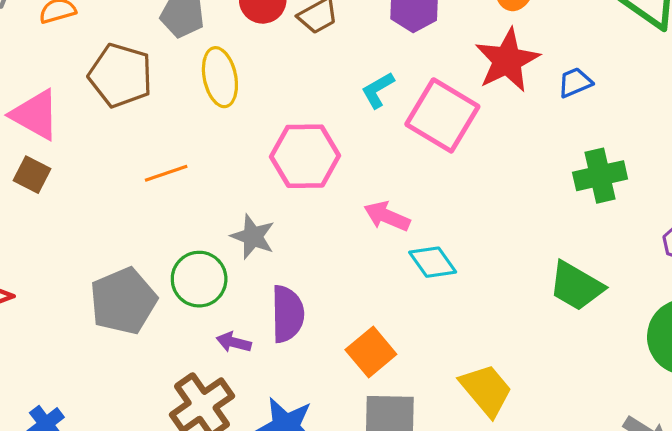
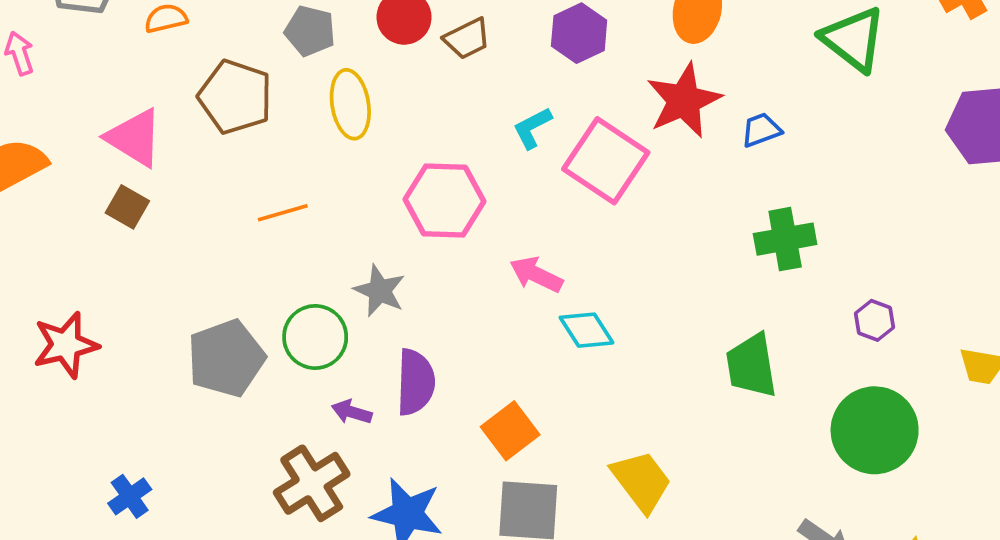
green trapezoid: (576, 286) -> (751, 366), turned 48

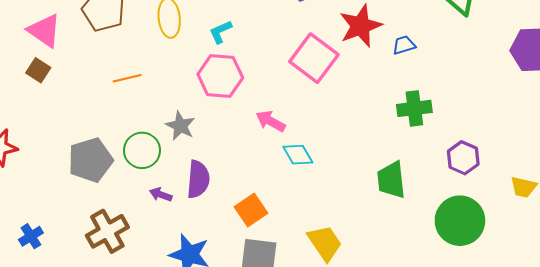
cyan L-shape: (532, 128) -> (221, 32), moved
purple hexagon: (874, 320) -> (463, 158), size x1.4
brown cross: (312, 483) -> (107, 231), moved

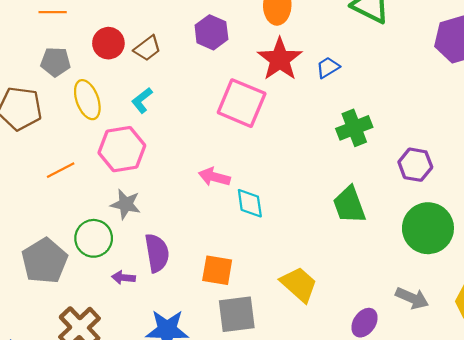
pink hexagon: (220, 76) -> (122, 149), moved
cyan diamond: (298, 155) -> (250, 203), turned 36
orange square: (251, 210) -> (217, 270), turned -32

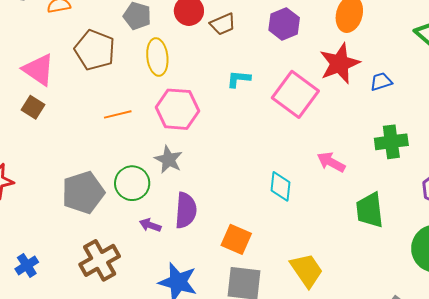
cyan L-shape: (142, 100) -> (239, 79), moved, turned 30
pink arrow: (214, 177) -> (331, 162), moved

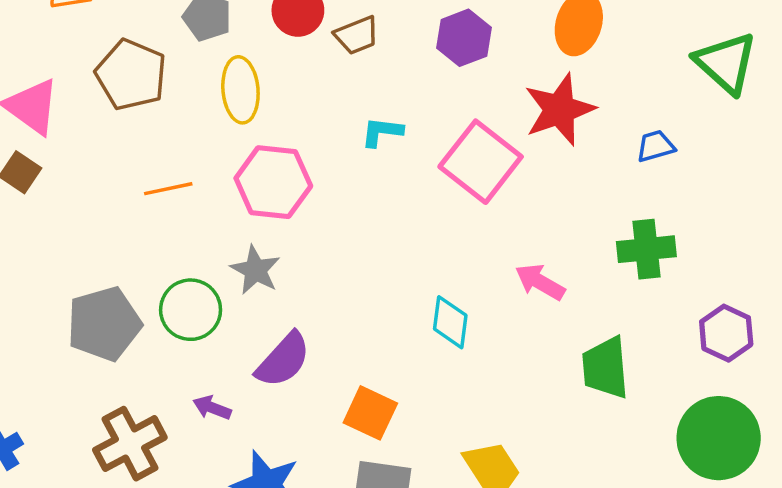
blue trapezoid: (381, 82) -> (656, 146), moved
purple semicircle: (186, 210) -> (283, 360), turned 36
purple arrow: (150, 225) -> (212, 408), moved

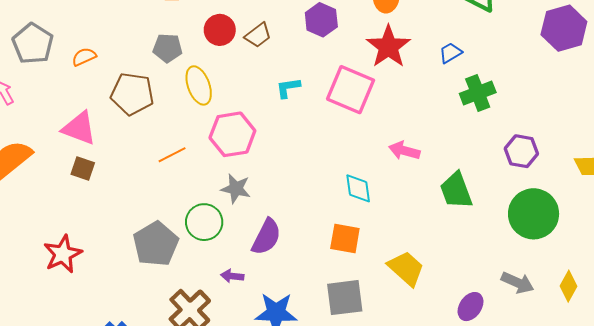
green cross: (646, 249) -> (478, 93), moved
orange square: (370, 413) -> (345, 239), moved

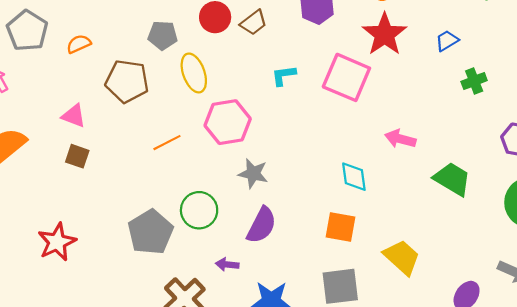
green cross: (478, 93) -> (474, 81), size x0.7
pink triangle: (79, 128) -> (74, 116), size x0.7
gray star: (236, 189) -> (253, 174), moved
green trapezoid: (456, 191) -> (452, 179), turned 141

